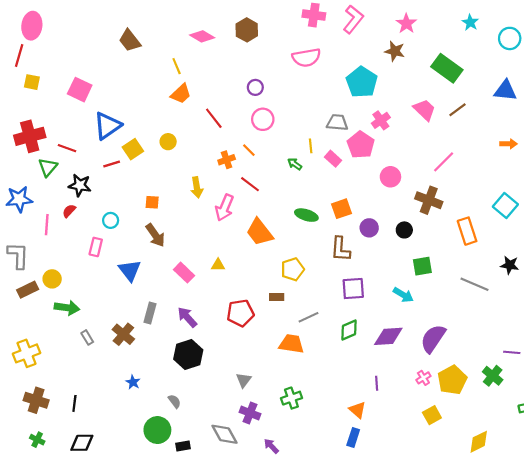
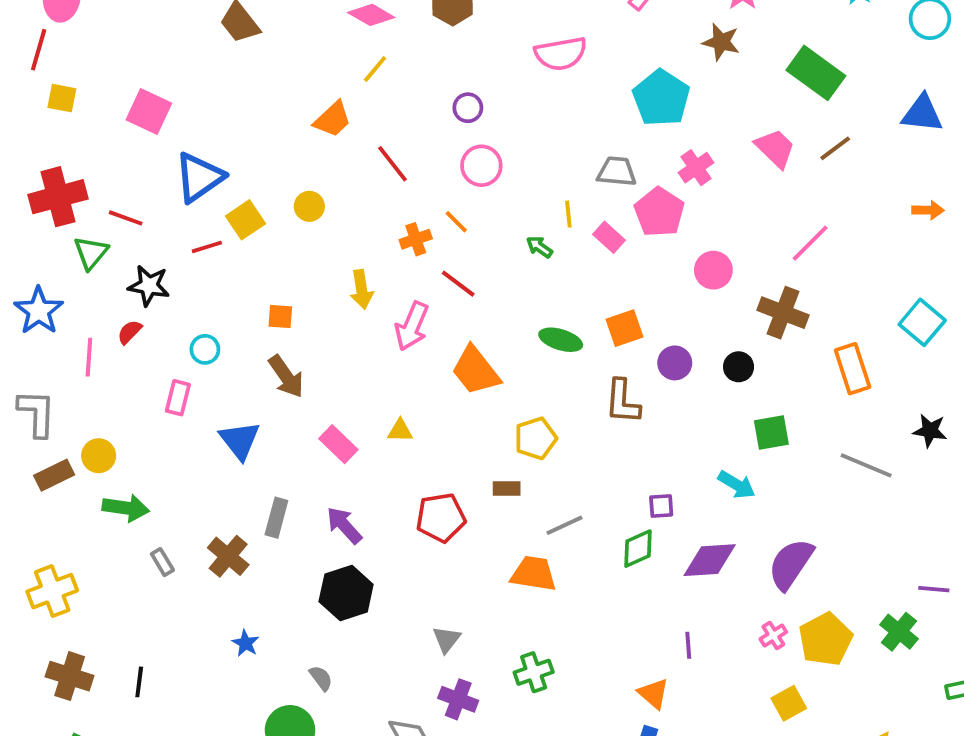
yellow line: (177, 66) -> (375, 69), moved, turned 63
blue star: (19, 199) -> (39, 311), turned -30
purple square: (353, 289) -> (661, 506), moved, size x0.6

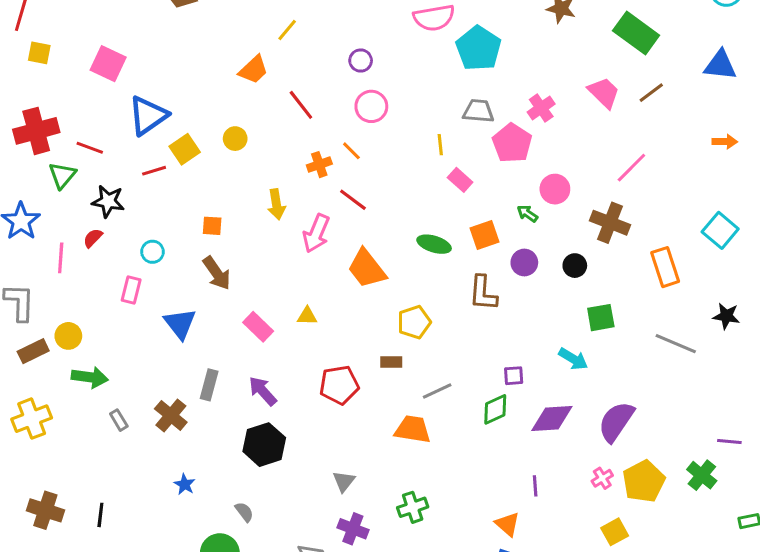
cyan pentagon: (661, 98) -> (478, 48), moved
pink rectangle: (609, 237) -> (460, 180), moved
green arrow: (539, 247) -> (527, 214), moved
yellow cross: (52, 591) -> (32, 419), moved

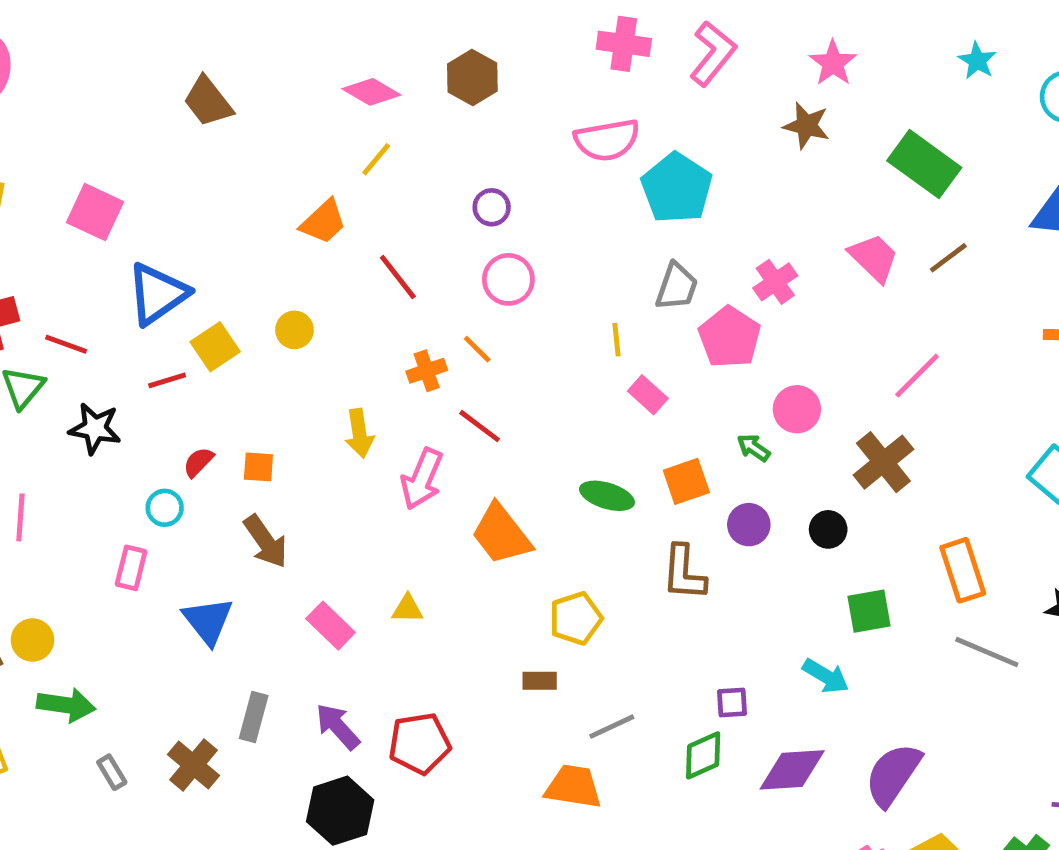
gray trapezoid: (478, 111) -> (677, 287), turned 104
brown cross: (610, 223) -> (883, 462), turned 30
red semicircle: (93, 238) -> (198, 462), moved
orange rectangle: (665, 267) -> (963, 570), moved
red pentagon: (339, 385) -> (419, 743), moved

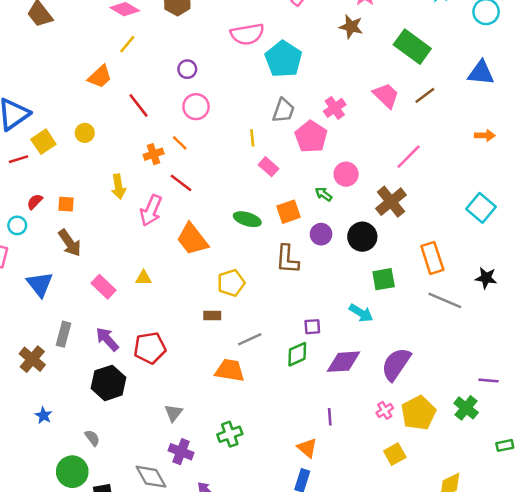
black circle: (828, 529) -> (362, 237), size x1.5

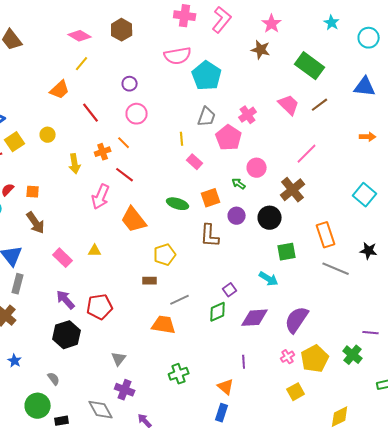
yellow arrow: (119, 187) -> (75, 164), moved
purple square: (312, 327) -> (230, 290), turned -32
gray rectangle: (63, 334) -> (18, 284), moved
green cross: (230, 434) -> (179, 374), moved

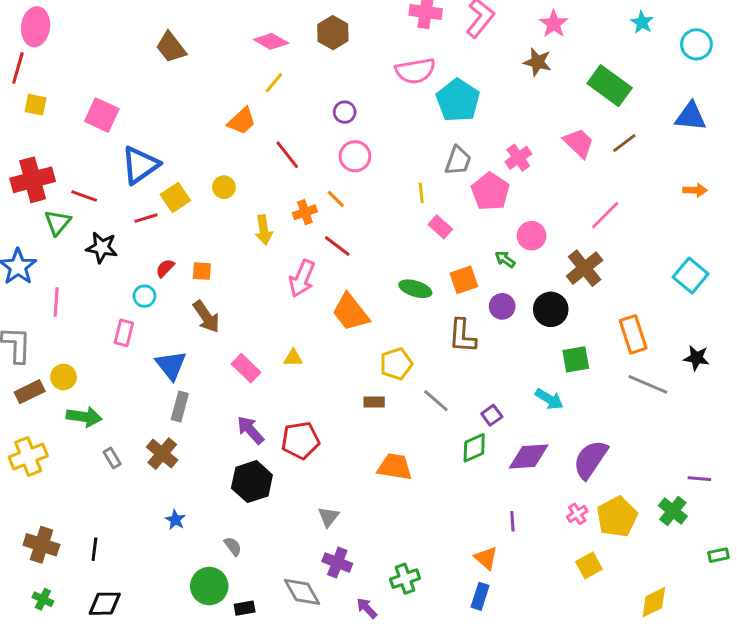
gray line: (180, 300) -> (436, 401), moved, turned 66
green cross: (179, 374) -> (405, 579), moved

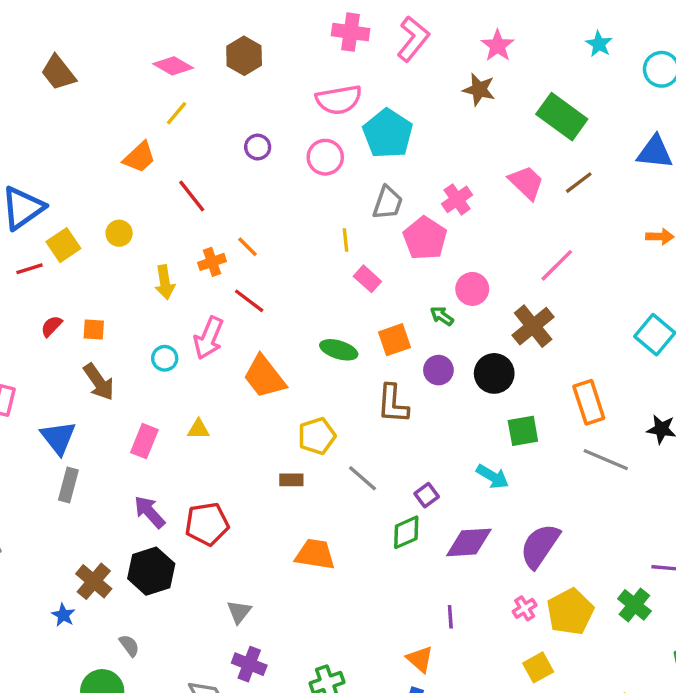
pink circle: (355, 156) -> (325, 157), moved
cyan circle: (144, 296) -> (165, 358), moved
pink rectangle: (246, 368) -> (144, 441), turned 68
brown cross: (162, 454) -> (94, 581), moved

